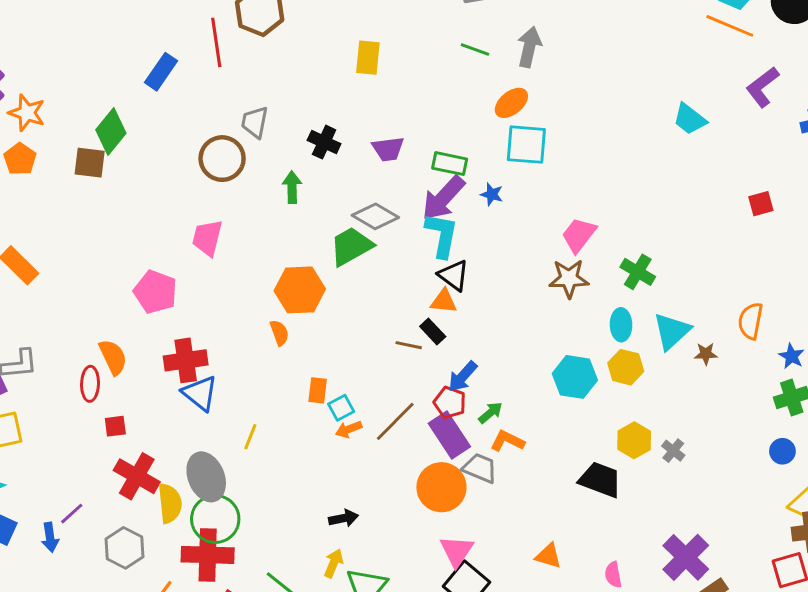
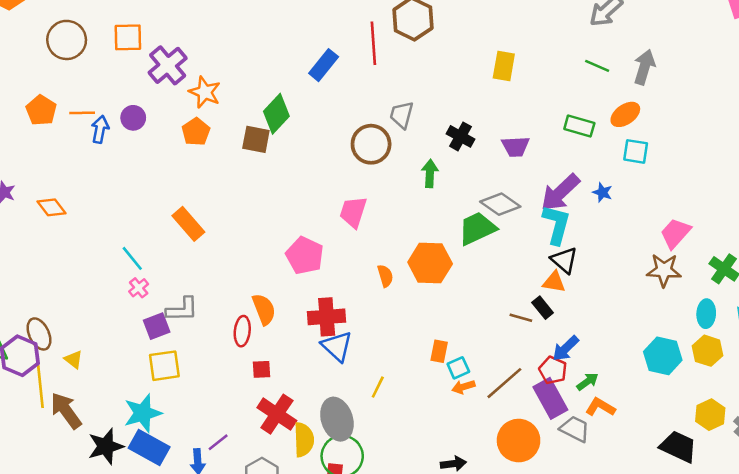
cyan square: (526, 145) -> (636, 151), size x0.7
green rectangle: (450, 164) -> (579, 126), moved
orange semicircle: (279, 333) -> (385, 276), moved
orange circle: (441, 487) -> (519, 441), moved

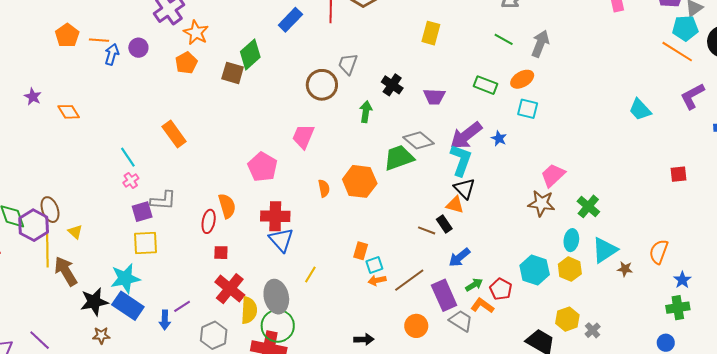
red pentagon: (553, 370) -> (501, 289), moved
orange circle: (519, 441) -> (416, 326), size x0.7

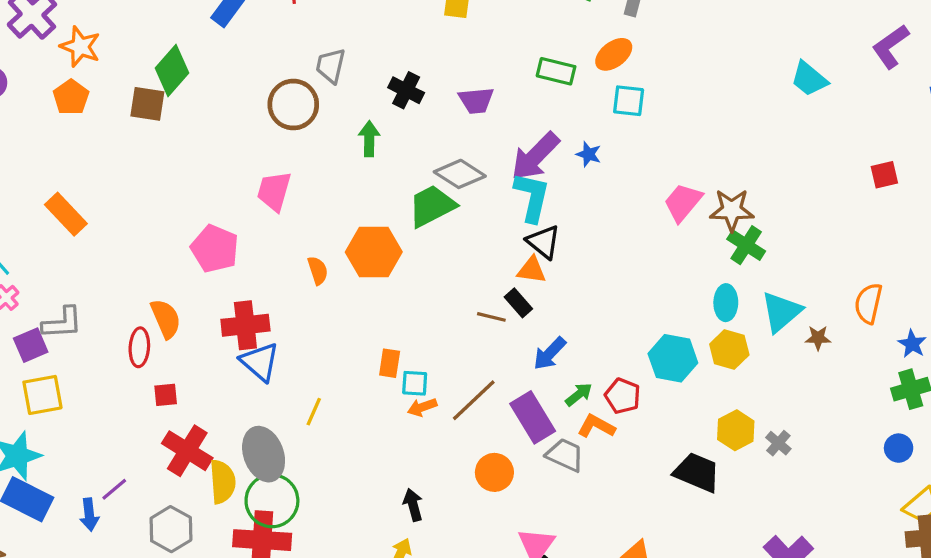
brown star: (541, 203) -> (732, 210), moved
cyan square: (374, 265) -> (415, 383), turned 30
black arrow: (364, 339) -> (413, 505), turned -96

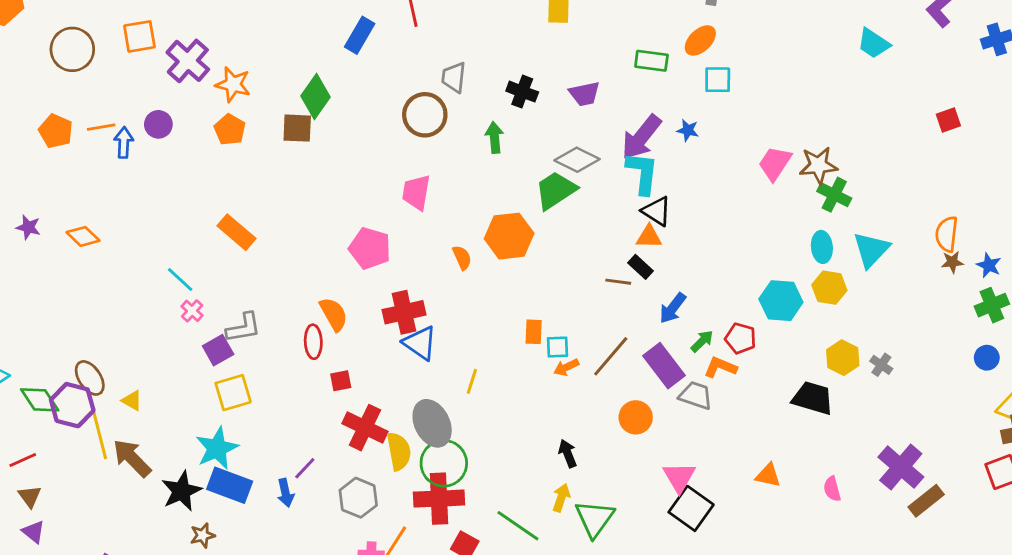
brown star: (818, 338) -> (952, 262), moved

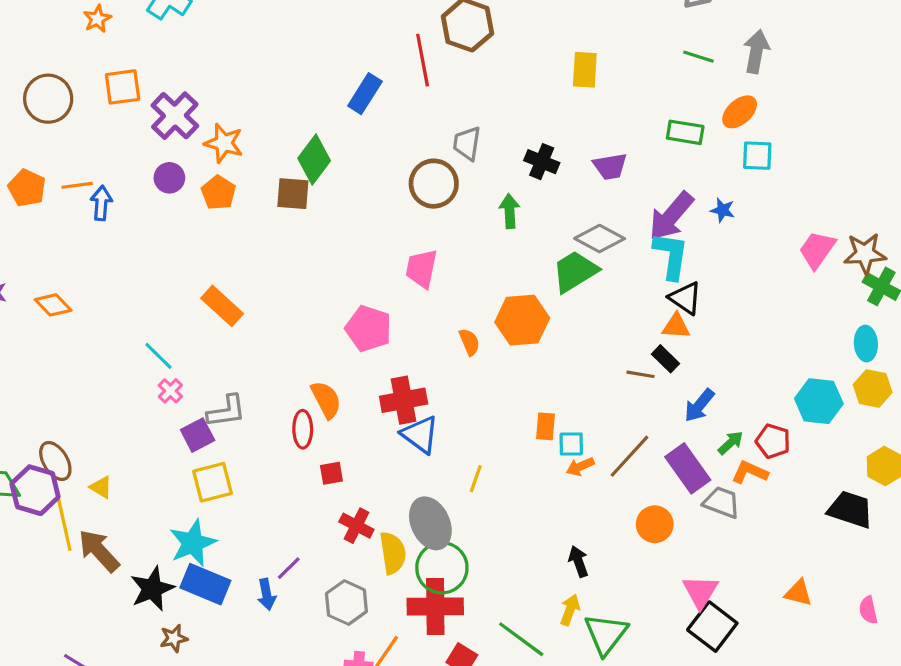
purple circle: (158, 124) -> (169, 178), moved
red cross: (365, 428) -> (356, 526), size x0.7

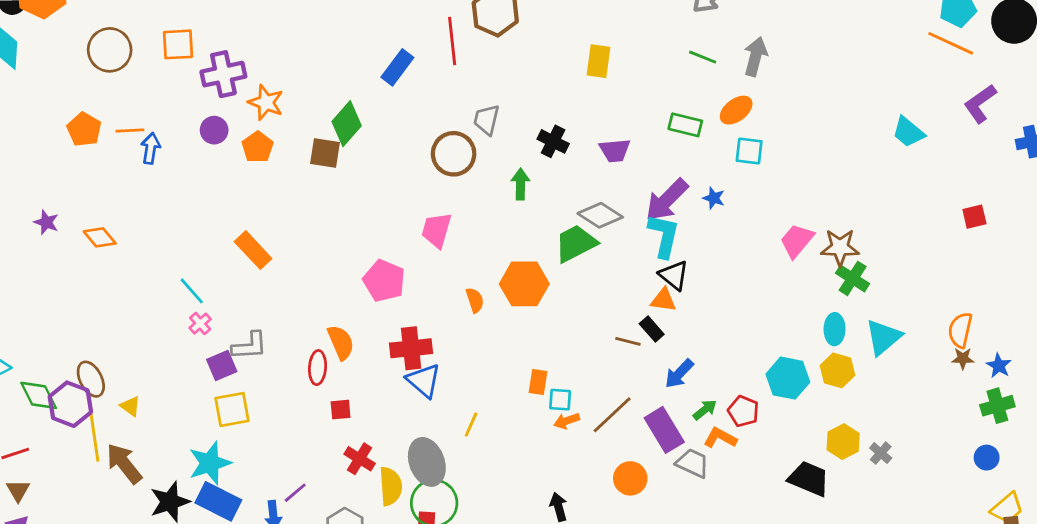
purple cross: (175, 116) -> (223, 74), turned 30

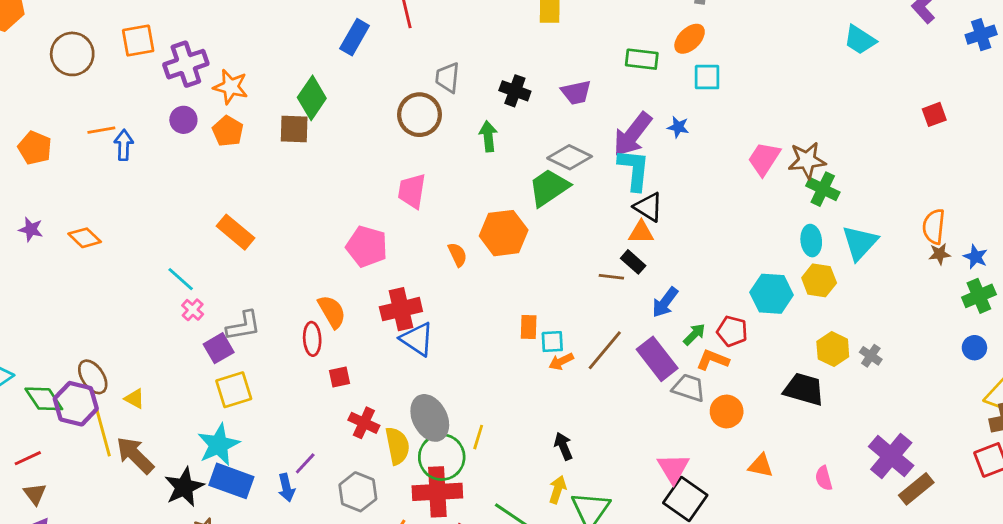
orange pentagon: (84, 129) -> (35, 148), moved
yellow line: (471, 425) -> (478, 437), moved
orange circle: (630, 478) -> (727, 411), moved

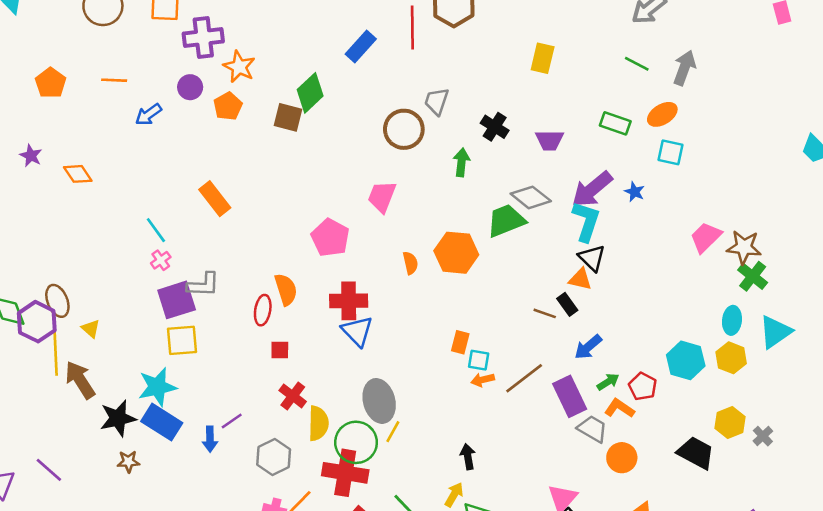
blue arrow: (124, 145) -> (148, 115), moved, turned -140
purple square: (219, 348) -> (177, 300), size x1.4
gray ellipse: (430, 418) -> (379, 401), moved

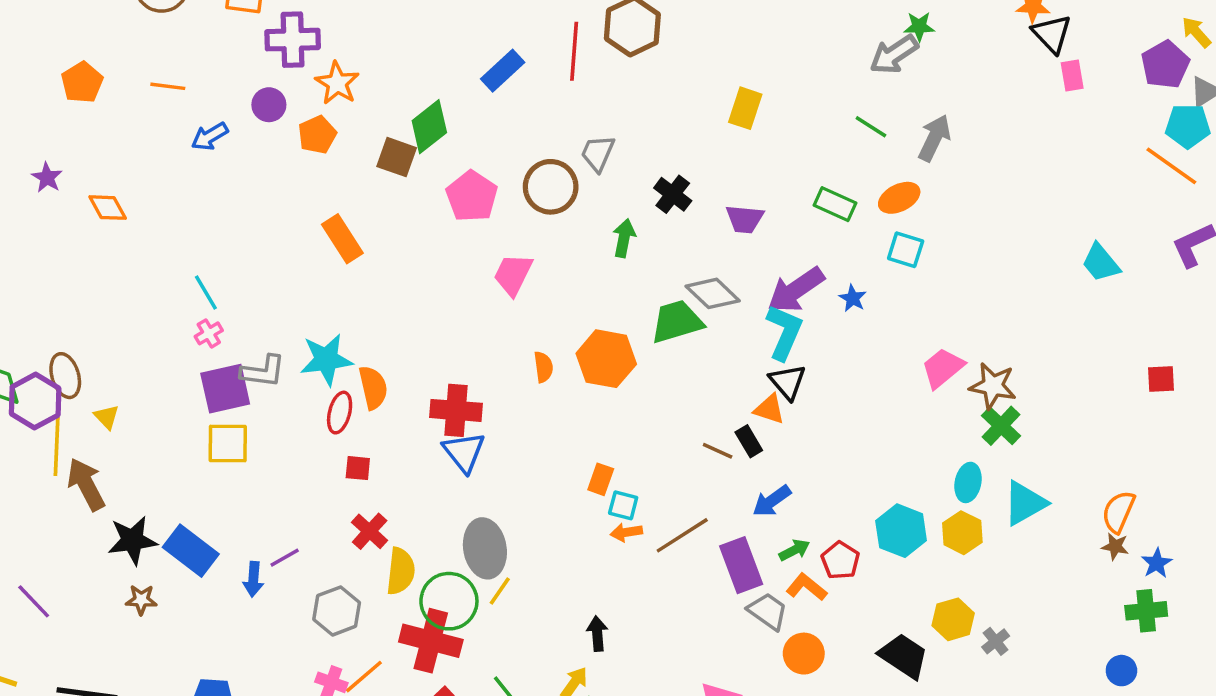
orange rectangle: (215, 199) -> (342, 239), moved
pink pentagon: (330, 238) -> (472, 196), moved
cyan star: (157, 387) -> (326, 360), moved

